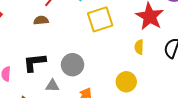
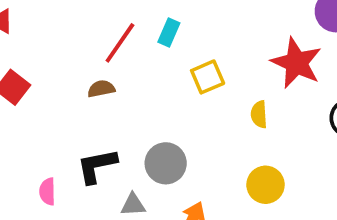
yellow square: (100, 19) -> (208, 77), size x0.7
yellow semicircle: (139, 47) -> (259, 114), moved

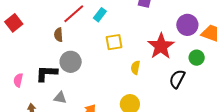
brown semicircle: (101, 89) -> (58, 35), turned -96
gray circle: (166, 163) -> (71, 62), moved

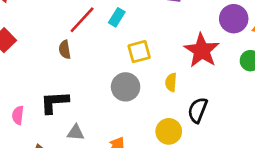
gray circle: (71, 62) -> (126, 87), moved
black semicircle: (177, 79) -> (198, 110), moved

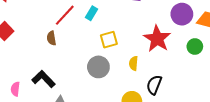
black L-shape: (54, 102) -> (43, 79), turned 50

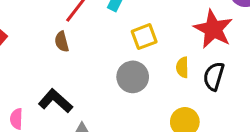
black semicircle: (154, 85) -> (214, 76), moved

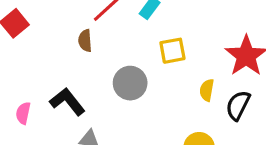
gray circle: (133, 77) -> (130, 83), moved

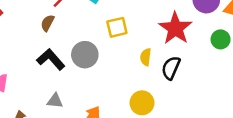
brown semicircle: (85, 41) -> (48, 23), turned 35
black L-shape: (67, 102) -> (51, 59), moved

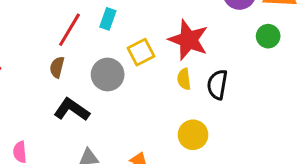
red star: (175, 28) -> (188, 40), moved
gray circle: (85, 55) -> (108, 74), moved

